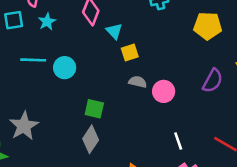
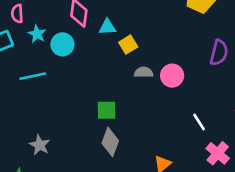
cyan triangle: (114, 31) -> (107, 27), turned -36
cyan circle: (65, 68) -> (62, 44), moved
gray star: (24, 126) -> (40, 145), size x0.7

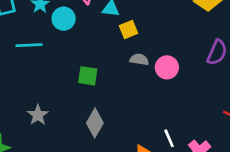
green square: (106, 110) -> (88, 76), moved
white line: (199, 122) -> (169, 138), moved
gray star: (40, 145) -> (38, 115), moved

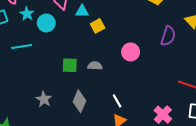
gray semicircle: (139, 59) -> (95, 66), moved
gray star: (38, 115) -> (44, 99), moved
white line: (169, 138) -> (117, 101), moved

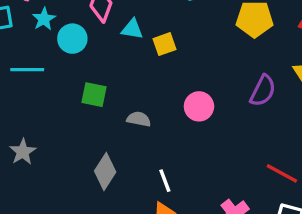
yellow square: (98, 26) -> (165, 44), moved
green square: (70, 65) -> (94, 95), moved
gray star: (44, 99) -> (23, 152), moved

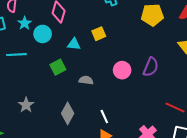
cyan triangle: (132, 29) -> (74, 44), moved
purple semicircle: (263, 91) -> (151, 67), moved
green square: (94, 95) -> (58, 67), turned -35
gray star: (23, 152) -> (26, 105), moved

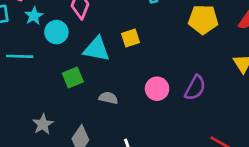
cyan triangle: (74, 44) -> (97, 49), size x1.5
gray star: (26, 105) -> (43, 124), moved

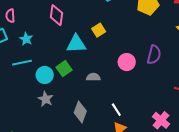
cyan star: (34, 16) -> (26, 39), moved
cyan circle: (56, 32) -> (45, 75), moved
gray star: (43, 124) -> (46, 99), moved

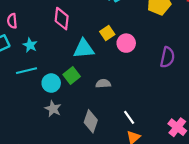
pink circle: (127, 62) -> (126, 43), moved

